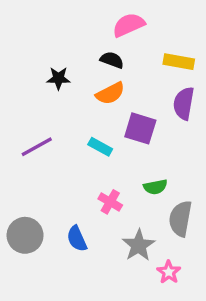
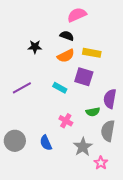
yellow rectangle: (179, 62) -> (92, 53), moved
purple semicircle: (184, 103) -> (110, 99), moved

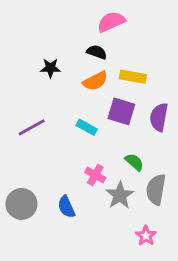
purple semicircle: (110, 99) -> (159, 117), moved
green semicircle: (93, 112) -> (134, 162), turned -128
gray star: (83, 147) -> (120, 195), moved

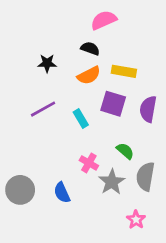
purple line: (32, 127) -> (43, 109), moved
cyan rectangle: (87, 127) -> (81, 119), turned 30

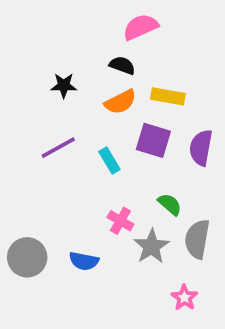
blue semicircle: (62, 193) -> (84, 261), turned -55

